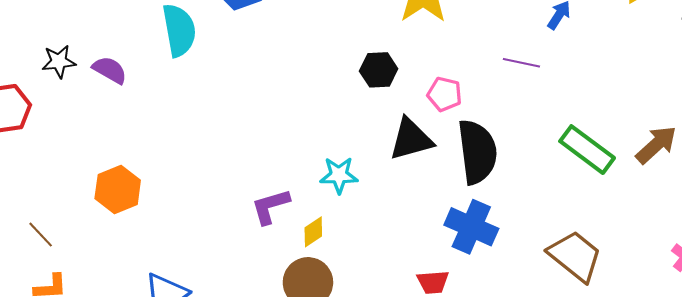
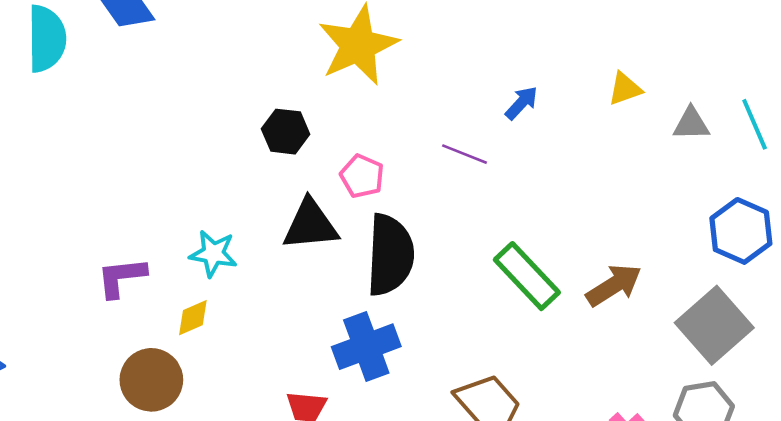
blue cross: (471, 227) -> (366, 347), turned 36
yellow diamond: (313, 232) -> (193, 318), moved

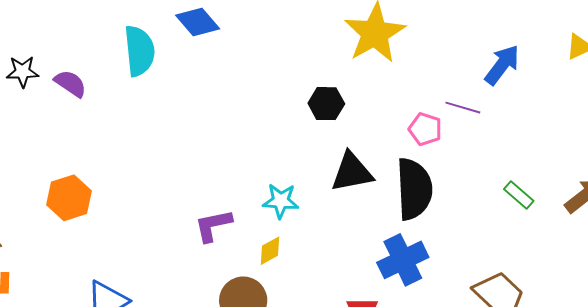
blue arrow: (521, 103) -> (502, 65), size x1.5
pink pentagon: (362, 176) -> (425, 129), moved
green rectangle: (527, 276) -> (519, 195), size x0.6

